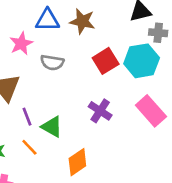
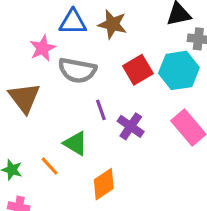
gray semicircle: (52, 62) -> (77, 70), size x1.4
purple line: (27, 117) -> (101, 110), moved

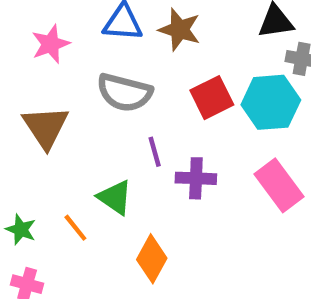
pink star: (43, 48) -> (51, 44), moved
purple cross: (131, 126) -> (196, 178), turned -36
orange diamond: (104, 184) -> (152, 259), turned -32

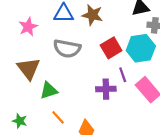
purple line: (155, 152) -> (123, 75), moved
green triangle: (115, 197) -> (49, 90), moved, turned -48
orange line: (75, 228) -> (58, 117), moved

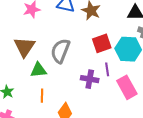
gray semicircle: (67, 49) -> (60, 51), moved, turned 90
orange line: (58, 117) -> (42, 96), turned 32

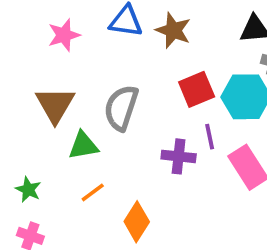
orange line: (42, 96) -> (93, 192), turned 56

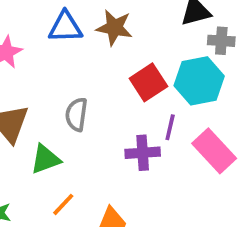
gray semicircle: (121, 108) -> (76, 114), size x0.7
purple line: (210, 137) -> (170, 127), turned 35

